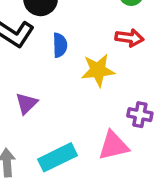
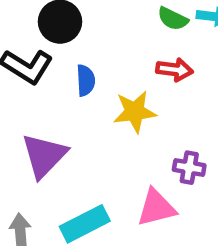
purple triangle: (26, 103) -> (44, 156), size x1.6

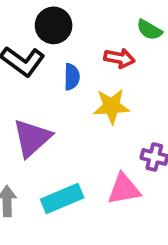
red arrow: (175, 70) -> (119, 58), moved

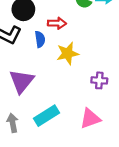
red arrow: (119, 58) -> (57, 23), moved
pink triangle: (124, 189) -> (90, 119), moved

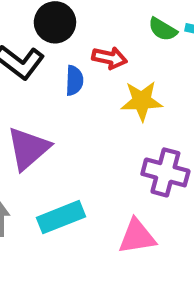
yellow star: (68, 53) -> (142, 101), moved
purple cross: (99, 80) -> (165, 172), size x1.5

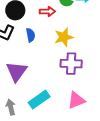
red arrow: (110, 58) -> (47, 11), moved
purple cross: (165, 172) -> (71, 64), moved

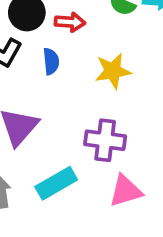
red arrow: (47, 11) -> (70, 22), moved
purple cross: (71, 64) -> (105, 140), moved

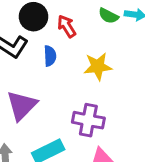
red arrow: (70, 22) -> (67, 26), turned -130

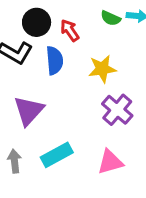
blue semicircle: (50, 56) -> (55, 60), size x1.4
purple cross: (88, 120) -> (117, 110), moved, turned 32

